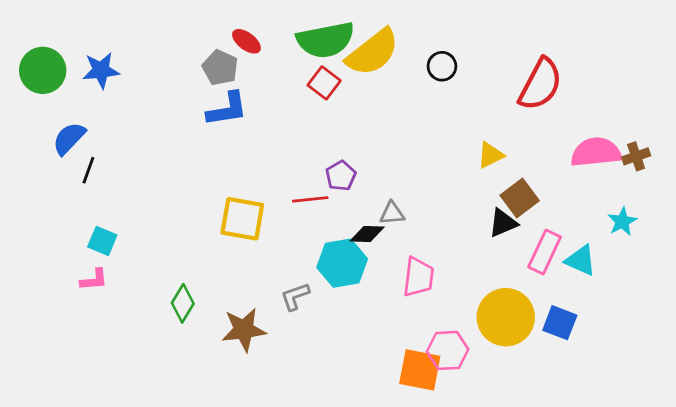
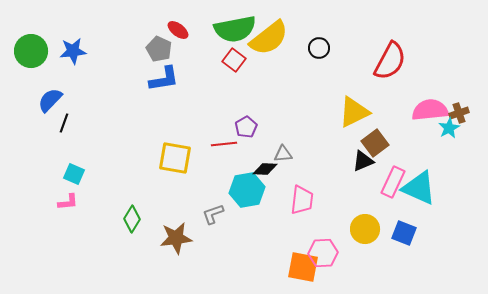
yellow triangle: (491, 155) -> (354, 112), size x1.6
cyan star: (622, 222) -> (449, 128), moved
cyan triangle: (581, 260) -> (419, 188), size x1.5
yellow circle: (506, 317) -> (365, 229), size x0.7

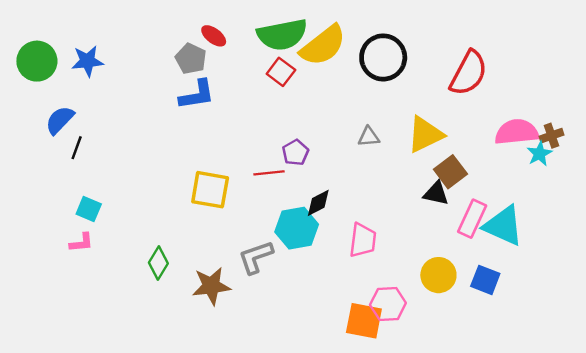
black circle: (319, 48) -> (383, 57), size x1.8
gray triangle: (283, 154) -> (369, 137), moved
black triangle: (363, 161) -> (436, 193), turned 35
black diamond: (265, 169) -> (318, 203), turned -30
gray L-shape: (213, 214) -> (256, 257), size x1.4

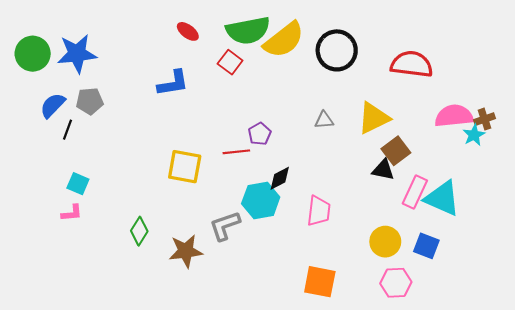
gray pentagon: (191, 59) -> (90, 101), moved, turned -30
blue star: (87, 61) -> (77, 54), size x1.4
red square: (281, 72) -> (230, 62), moved
red semicircle: (469, 73) -> (412, 64), turned -111
pink hexagon: (388, 304) -> (396, 283), moved

